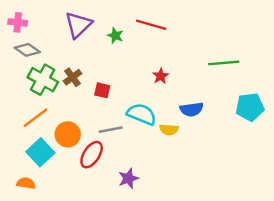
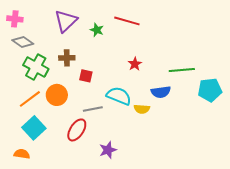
green line: (224, 63) -> (182, 70), moved
brown cross: (72, 77) -> (67, 58), moved, turned 35
orange circle: (68, 134) -> (57, 95), moved

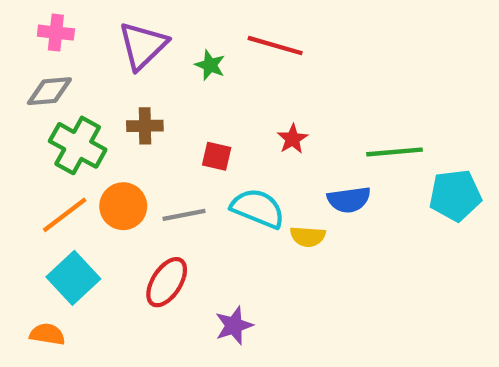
pink cross: (15, 19) -> (56, 33), moved
gray diamond: (23, 42) -> (49, 91), turned -40
red square: (86, 76) -> (217, 156), moved
gray line: (93, 109) -> (184, 215), moved

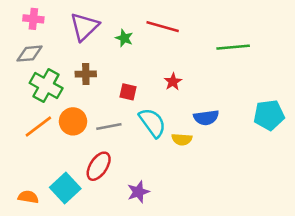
green line: (395, 152) -> (233, 47), moved
cyan semicircle: (258, 208) -> (152, 123), turned 32
cyan square: (73, 278) -> (65, 188), moved

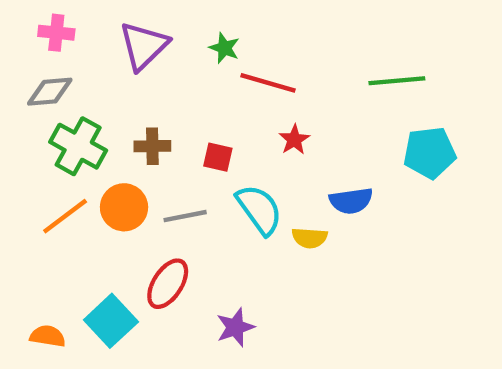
red line: (163, 27) -> (268, 83), moved
green star: (124, 38) -> (224, 48), moved
brown cross: (86, 74) -> (152, 146), moved
cyan pentagon: (269, 115) -> (430, 153), moved

